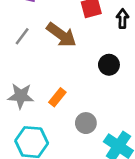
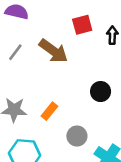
black circle: (109, 65) -> (101, 92), moved

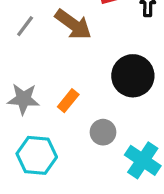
black circle: (101, 92) -> (133, 76), size x1.6

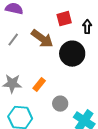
black circle: (133, 76) -> (72, 54), moved

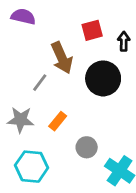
brown arrow: (42, 39) -> (62, 58), turned 30
gray line: (13, 40) -> (40, 83), moved

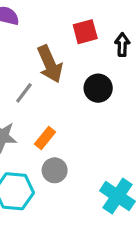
black circle: (103, 78) -> (98, 88), size x0.7
gray circle: (87, 147) -> (55, 170), moved

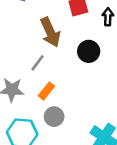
gray line: (24, 93) -> (37, 63), moved

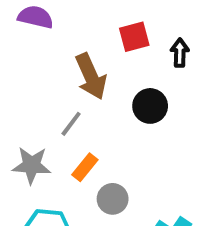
gray circle: (54, 117) -> (113, 199), moved

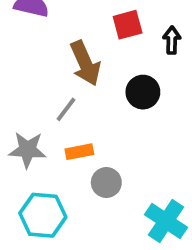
orange rectangle: (85, 167) -> (79, 152), turned 40

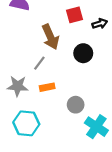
black arrow: (172, 40) -> (100, 24), turned 72
gray circle: (106, 183) -> (76, 105), moved

